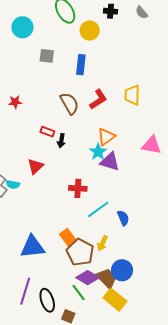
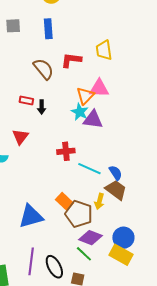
red L-shape: (98, 99) -> (71, 60), turned -130
pink triangle: (151, 145) -> (99, 88), moved
cyan line: (98, 209) -> (89, 169), turned 70
blue circle: (122, 270) -> (123, 238), moved
brown trapezoid: (107, 278) -> (116, 190), moved

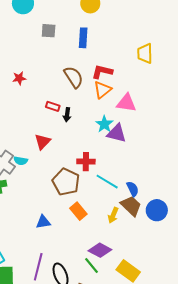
yellow trapezoid: (104, 50) -> (145, 53), moved
orange triangle: (85, 96) -> (102, 90), moved
brown pentagon: (79, 214) -> (66, 182), moved
blue triangle: (31, 216) -> (43, 222), size x0.6
blue circle: (123, 238) -> (157, 210), moved

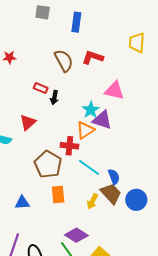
orange triangle: (102, 90) -> (85, 130), moved
orange rectangle: (78, 211) -> (58, 195), turned 30

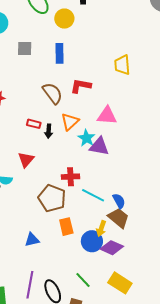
orange triangle: (85, 130) -> (70, 122), moved
blue circle: (136, 200) -> (92, 241), moved
purple diamond: (76, 235) -> (112, 248), moved

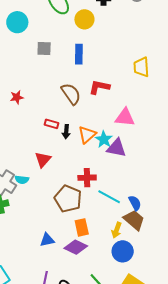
orange triangle: (70, 122) -> (87, 135), moved
blue circle: (92, 241) -> (123, 251), moved
purple diamond: (112, 248) -> (76, 247), moved

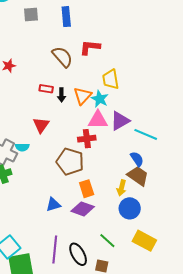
yellow trapezoid: (141, 67) -> (111, 79), moved
pink triangle: (125, 117) -> (98, 120), moved
purple triangle: (116, 148) -> (120, 121), moved, turned -35
cyan line: (109, 197) -> (146, 134), moved

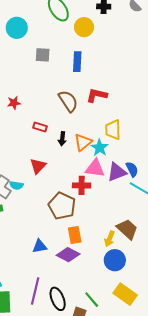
red rectangle: (46, 89) -> (40, 127), moved
blue semicircle: (137, 159) -> (132, 169), moved
green line: (107, 241) -> (92, 300), moved

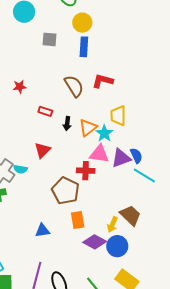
yellow circle: (84, 27) -> (82, 23), moved
purple diamond: (68, 255) -> (95, 242), moved

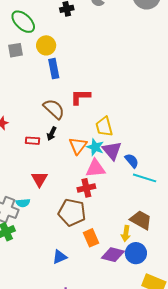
gray square: (49, 39) -> (15, 50), moved
black arrow: (67, 124) -> (52, 134), moved, turned 32
purple triangle: (121, 158) -> (112, 151), moved, turned -35

